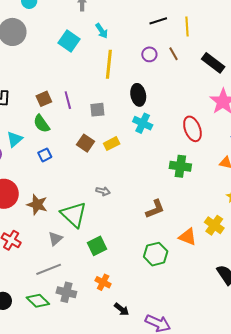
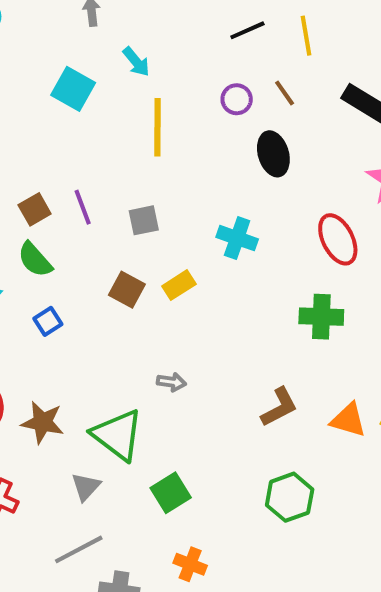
black ellipse: (138, 95) -> (273, 154), moved
orange triangle: (188, 237) -> (348, 420), moved

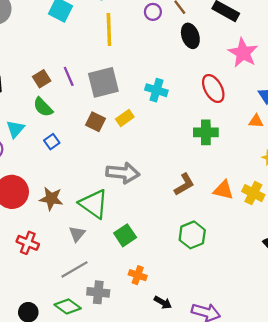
black ellipse: (273, 154) -> (190, 36), moved
gray square: (144, 220) -> (103, 82), size x1.8
gray arrow: (171, 382) -> (123, 173), size x2.0

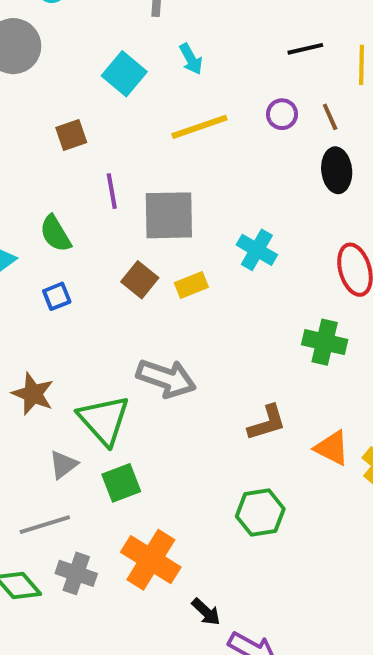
yellow line: (109, 29) -> (200, 127), turned 60
brown square: (42, 79) -> (71, 135), moved
green square: (125, 235) -> (121, 483), moved
orange cross: (138, 275) -> (151, 560), size x1.8
black arrow: (163, 302) -> (206, 612), moved

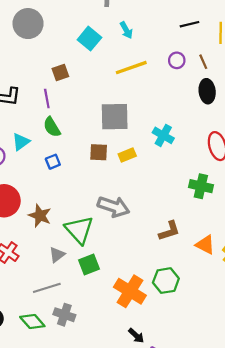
purple line: (112, 191) -> (47, 98), moved
brown square: (140, 280) -> (99, 152), turned -36
orange cross: (151, 560) -> (130, 291), moved

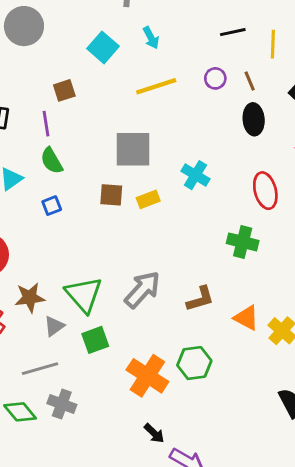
gray arrow: (114, 207) -> (142, 290), moved, turned -68
brown star: (40, 216) -> (30, 298), moved, turned -30

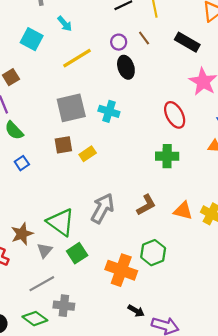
black ellipse: (254, 119) -> (126, 67), moved
cyan cross: (195, 175) -> (109, 111), moved
yellow rectangle: (148, 199) -> (88, 154), moved

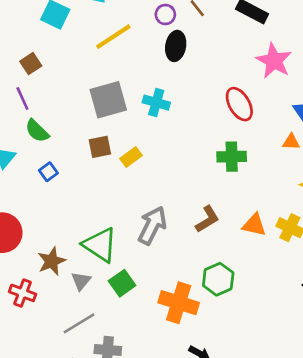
black ellipse: (126, 67) -> (176, 46), turned 30

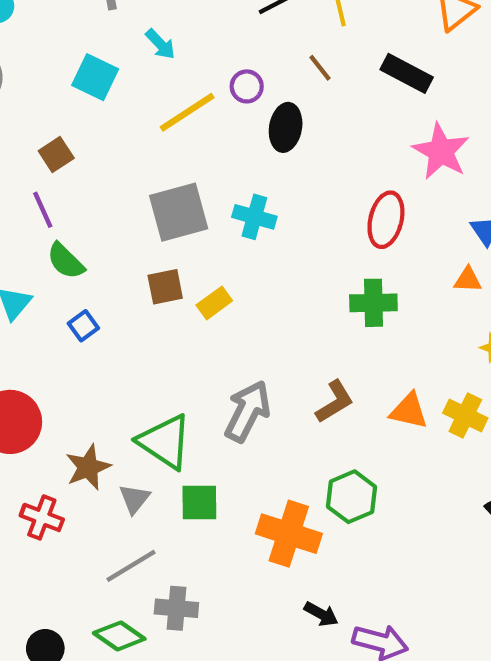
purple circle: (165, 14) -> (247, 86), moved
red ellipse: (239, 104) -> (386, 220), turned 44
green square: (122, 283) -> (199, 502), turned 35

